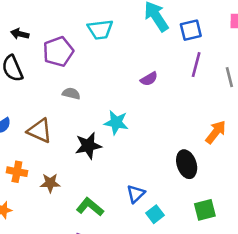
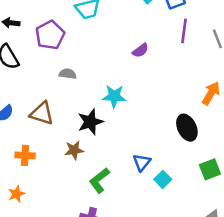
brown star: (50, 183) -> (74, 150), moved
green L-shape: (90, 207) -> (99, 180), turned -70

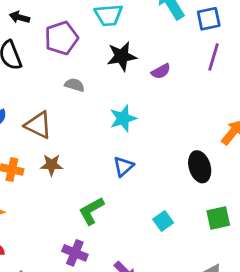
cyan star: (114, 96) -> (123, 118), turned -30
black star: (90, 122) -> (122, 56), moved
brown star: (74, 150) -> (51, 165), moved
blue triangle: (142, 162) -> (123, 166), moved

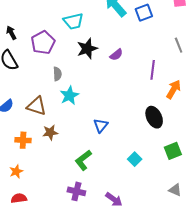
black arrow: (20, 17) -> (11, 33), turned 56
purple line: (213, 57) -> (153, 70), moved
gray semicircle: (74, 85) -> (57, 74), turned 80
cyan star: (123, 118) -> (69, 95), moved

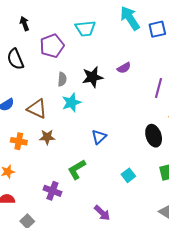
black arrow: (11, 33) -> (24, 24), moved
black star: (87, 49) -> (93, 77), moved
purple cross: (76, 191) -> (52, 191), moved

